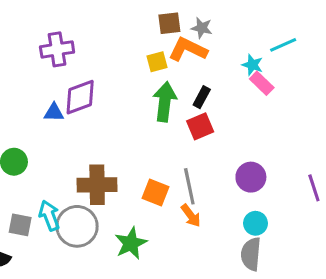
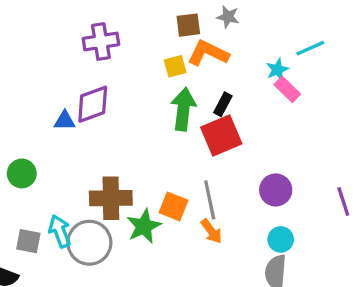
gray star: (202, 28) -> (228, 17), moved
purple cross: (57, 49) -> (101, 42), moved
cyan star: (252, 65) -> (277, 70), turned 30
red square: (200, 126) -> (221, 136), size x1.4
green star: (131, 243) -> (144, 226), moved

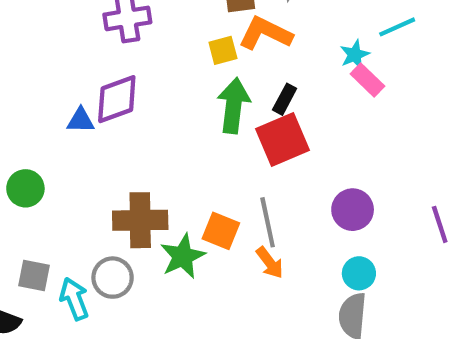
cyan arrow: (60, 231) -> (74, 299), moved
gray circle: (89, 243) -> (113, 278), size x0.7

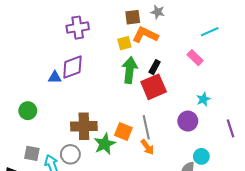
cyan star: (355, 55) -> (203, 99), moved
cyan circle: (359, 273) -> (201, 156), moved

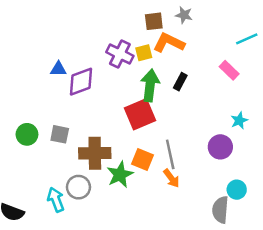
purple cross: (78, 28) -> (120, 54), moved, turned 35
blue triangle: (55, 77) -> (58, 69), moved
red square: (154, 87) -> (140, 114), moved
gray square: (32, 153) -> (60, 134), moved

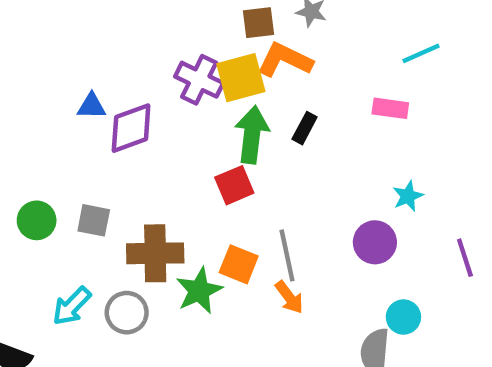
yellow square: (144, 53) -> (241, 78), size x1.6
pink rectangle: (229, 70) -> (390, 108), turned -36
red square: (140, 114) -> (234, 185), size x0.7
cyan arrow: (56, 200) -> (72, 306), moved, turned -115

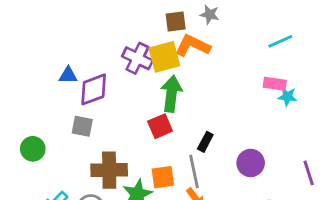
pink rectangle: (390, 108) -> (275, 84), moved
black rectangle: (305, 128) -> (205, 142), moved
cyan star: (408, 196) -> (287, 96), moved, turned 30
gray square: (94, 220) -> (82, 126), moved
orange square: (239, 264) -> (163, 177), turned -30

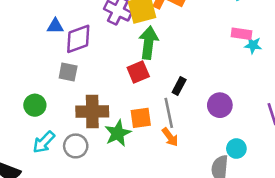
green circle: (33, 149) -> (35, 105), moved

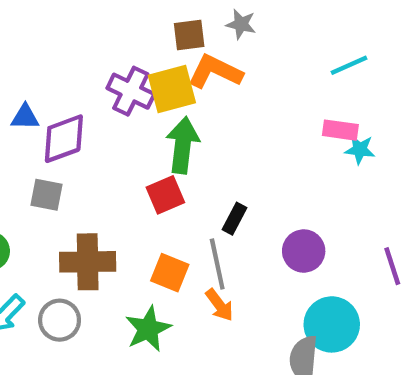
orange square: (141, 118) -> (170, 273), turned 30
green star: (118, 133) -> (148, 329), moved
cyan circle: (236, 149) -> (332, 324), size x1.6

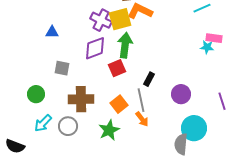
pink rectangle: (340, 130) -> (214, 38), moved
purple diamond: (64, 139) -> (95, 48), moved
orange square: (170, 273) -> (119, 104), turned 30

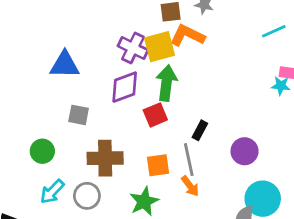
blue triangle: (52, 32) -> (65, 65), size x1.6
orange square: (119, 104) -> (158, 165), turned 30

